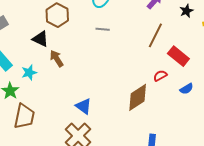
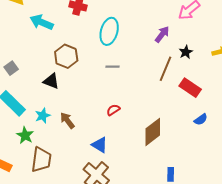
black star: (186, 11) -> (186, 52), moved
brown arrow: (57, 59) -> (67, 120), moved
red semicircle: (160, 76) -> (113, 110), moved

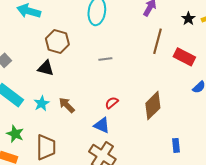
black star: (186, 52) -> (188, 19), moved
gray line: (113, 67) -> (105, 59), moved
red semicircle: (113, 110) -> (112, 103), moved
green star: (25, 135) -> (15, 134), moved

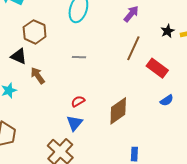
brown arrow: (67, 105) -> (38, 76), moved
blue triangle: (102, 125) -> (75, 123), moved, turned 36

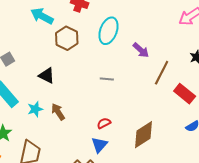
purple arrow: (131, 14) -> (141, 50), moved, turned 90
brown hexagon: (35, 32) -> (67, 38), moved
brown arrow: (38, 76) -> (58, 112), moved

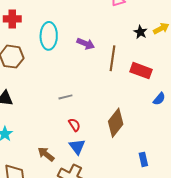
gray line: (107, 79) -> (65, 97), moved
brown arrow: (58, 112) -> (46, 154), moved
red semicircle: (104, 123) -> (74, 125), turned 104

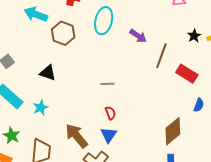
blue semicircle: (159, 99) -> (199, 105), turned -32
brown diamond: (116, 123) -> (173, 131), moved
brown arrow: (46, 154) -> (77, 136), size x1.5

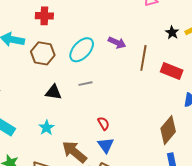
cyan ellipse: (104, 21) -> (82, 50), moved, turned 40
black triangle: (48, 73) -> (53, 92), moved
gray line: (107, 84) -> (86, 84), moved
cyan star: (41, 108) -> (47, 128), moved

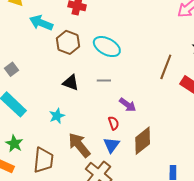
purple arrow: (117, 43) -> (128, 105), moved
cyan ellipse: (82, 50) -> (107, 47), turned 64
brown diamond: (168, 130) -> (143, 141), moved

